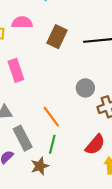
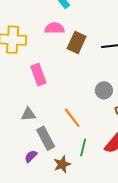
pink semicircle: (22, 22) -> (55, 28), moved
green line: (52, 144) -> (83, 147), moved

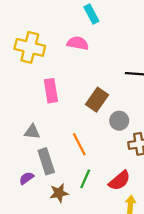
brown rectangle: (77, 42) -> (97, 100), moved

